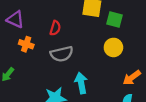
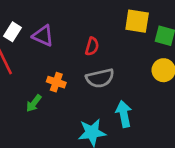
orange cross: (26, 44) -> (56, 82), moved

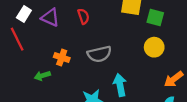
red semicircle: (92, 46) -> (83, 16), moved, turned -35
green arrow: (34, 103) -> (42, 76), turned 35

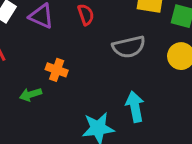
gray semicircle: (99, 54) -> (129, 47), moved

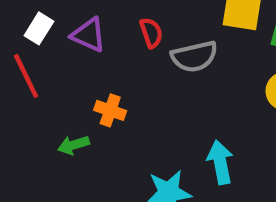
gray semicircle: (129, 47) -> (194, 56), moved

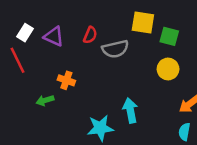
red semicircle: (151, 33) -> (90, 35), turned 42

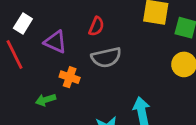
purple triangle: (54, 36) -> (55, 42), moved
gray semicircle: (115, 49) -> (106, 57), moved

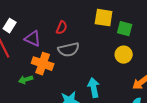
orange cross: (70, 77) -> (43, 64), size x1.5

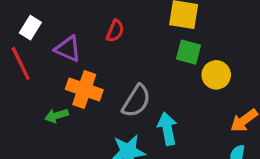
green square: (125, 29) -> (189, 52), moved
gray semicircle: (69, 50) -> (136, 101), moved, turned -45

